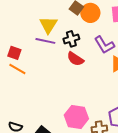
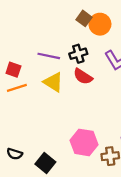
yellow triangle: (48, 25) -> (53, 82), moved, turned -30
orange line: (17, 69) -> (17, 88), turned -48

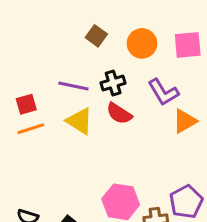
brown square: (84, 18) -> (96, 36), moved
red square: (13, 70) -> (26, 104), turned -35

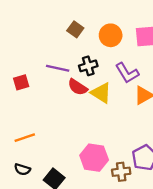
red semicircle: (119, 113) -> (78, 87), moved
yellow triangle: (80, 121) -> (101, 93), moved
orange line: (31, 129) -> (25, 138), moved

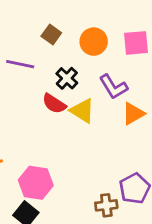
black cross: (88, 66) -> (67, 78), turned -30
purple line: (58, 68) -> (20, 64), moved
pink hexagon: (94, 158) -> (36, 183), moved

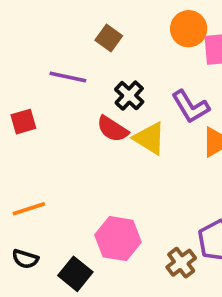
orange circle: (94, 42) -> (189, 29), moved
pink hexagon: (36, 183) -> (118, 239), moved
brown cross: (106, 205) -> (181, 263), turned -30

